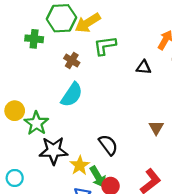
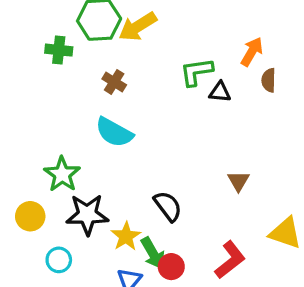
green L-shape: (105, 46) -> (196, 72), moved
cyan semicircle: (72, 95) -> (114, 132), turned 85
yellow circle: (15, 111) -> (30, 216), moved
cyan circle: (15, 178) -> (59, 260), moved

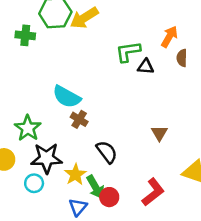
brown cross: (114, 82) -> (79, 119), moved
cyan circle: (59, 260) -> (34, 183), moved

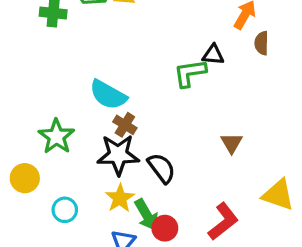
green L-shape: (128, 52) -> (190, 73), moved
black star: (47, 158) -> (118, 155), moved

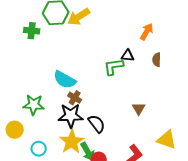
brown semicircle: (262, 43) -> (157, 60), moved
green star: (56, 136) -> (34, 105), turned -30
yellow star: (120, 198) -> (72, 142), size x1.4

